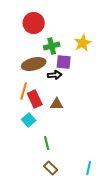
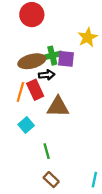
green cross: (52, 46) -> (52, 56), moved
black arrow: (55, 75) -> (47, 75), moved
red rectangle: (35, 99) -> (35, 90), moved
brown triangle: (57, 104) -> (58, 107), size x1.5

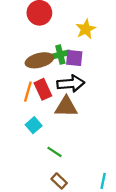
yellow star: (88, 37) -> (86, 29), moved
black arrow: (47, 75) -> (71, 84), moved, size x1.6
green line: (47, 151) -> (54, 152), turned -42

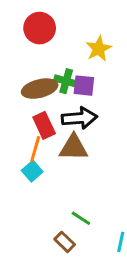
green cross: (60, 55) -> (66, 81), turned 30
orange line: (28, 92) -> (35, 149), moved
green line: (54, 152) -> (81, 218), moved

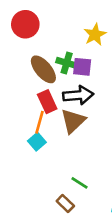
red circle: (40, 28) -> (25, 24), moved
brown ellipse: (40, 89) -> (43, 69), turned 64
brown triangle: (74, 148) -> (73, 121), turned -44

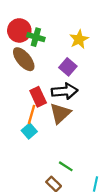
green cross: (67, 63) -> (36, 37), moved
purple square: (82, 67) -> (68, 67), turned 35
brown ellipse: (43, 69) -> (24, 59), moved

